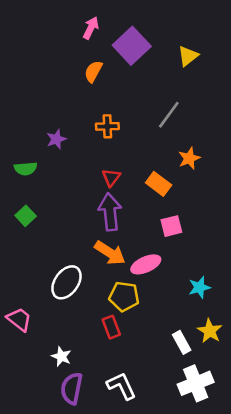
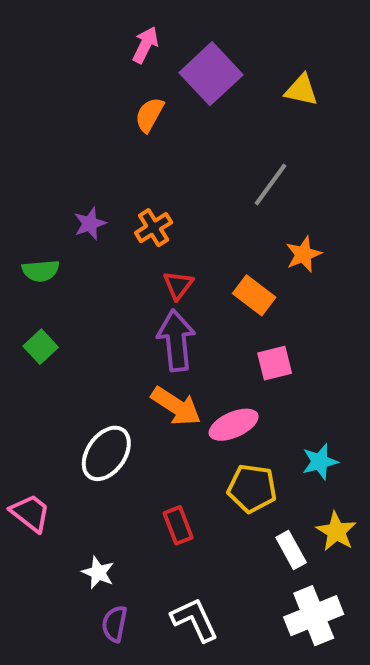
yellow triangle: (188, 56) -> (301, 90), turned 50
orange cross: (107, 126) -> (154, 228), moved, turned -30
yellow pentagon: (124, 296) -> (252, 488), moved
purple semicircle: (72, 388) -> (115, 624), size x0.7

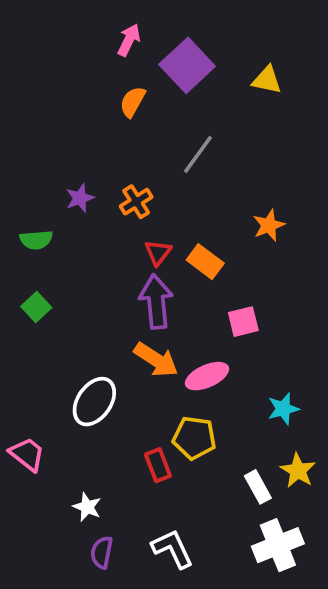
gray line: (271, 185) -> (198, 154), moved
orange rectangle: (254, 295) -> (205, 262), moved
yellow pentagon: (252, 488) -> (194, 438), moved

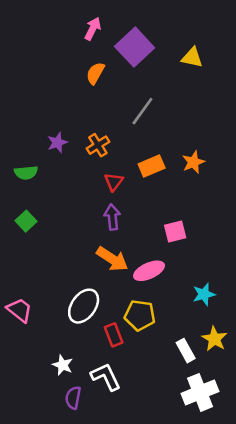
orange rectangle: (205, 262) -> (152, 166), moved, turned -60
purple arrow: (156, 302) -> (112, 217), size x0.7
white ellipse: (94, 402) -> (84, 306), moved
pink trapezoid: (27, 454) -> (19, 310), moved
white L-shape: (172, 549) -> (106, 377), moved

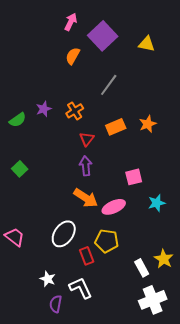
green semicircle: (26, 173) -> (18, 120), moved, turned -30
cyan star: (204, 294) -> (157, 203), moved

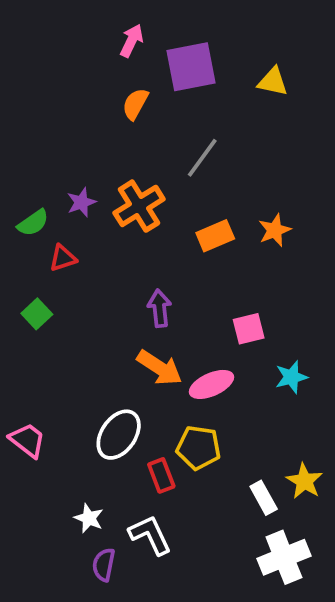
purple square: (103, 36) -> (191, 67), turned 32
orange cross: (75, 111) -> (139, 206), size x1.5
red triangle: (87, 139) -> (63, 258), moved, turned 35

